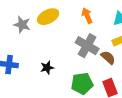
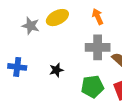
gray cross: (87, 46) -> (98, 47), turned -30

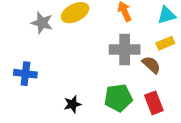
black star: (56, 70) -> (72, 104), moved

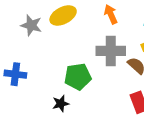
green pentagon: (118, 98) -> (78, 77), moved

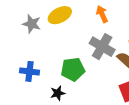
gray cross: (111, 51) -> (102, 47), turned 30
blue cross: (15, 74) -> (29, 71), moved

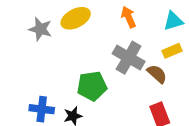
blue cross: (29, 71) -> (42, 109), moved

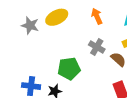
gray cross: (129, 58) -> (97, 47), size x0.7

